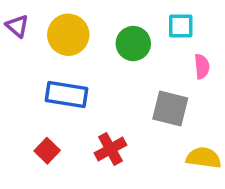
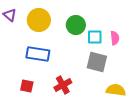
cyan square: (181, 26) -> (95, 37), moved
red square: (47, 151) -> (27, 86), turned -32

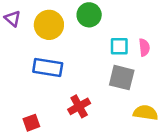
green circle: (76, 25) -> (89, 15), moved
red square: (27, 86) -> (31, 123), moved, turned -32

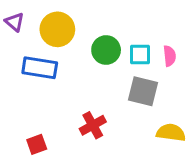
green circle: (89, 15) -> (106, 50), moved
blue rectangle: (48, 68) -> (40, 68), moved

